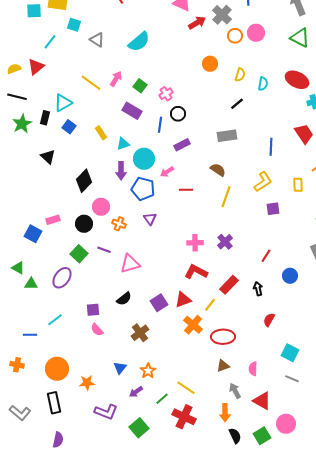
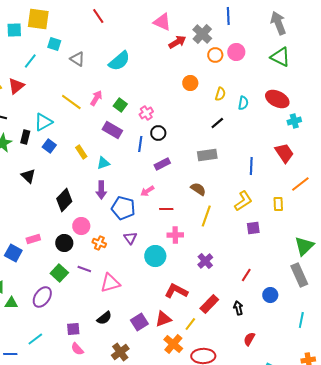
cyan circle: (144, 159) -> (155, 256), moved
pink cross: (195, 243) -> (175, 235), moved

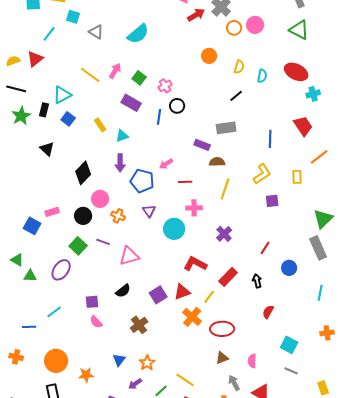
purple rectangle: (162, 164) -> (202, 145), moved, turned 49
brown semicircle: (198, 189) -> (217, 162), turned -35

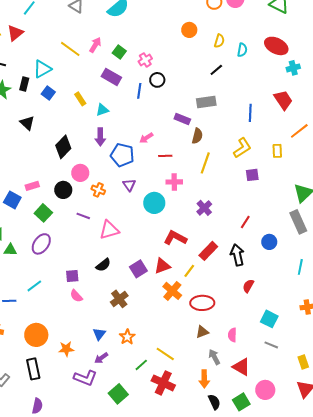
brown semicircle: (217, 162) -> (197, 136), turned 105
green square: (78, 246) -> (43, 213), moved
black arrow: (257, 281) -> (237, 255), size x1.5
purple arrow: (135, 384) -> (101, 358), moved

